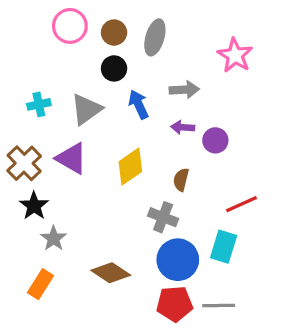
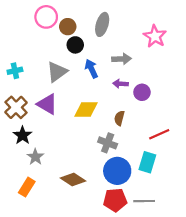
brown circle: (114, 33) -> (68, 27), moved
cyan cross: (39, 104) -> (15, 71), moved
yellow diamond: (130, 167) -> (86, 110), turned 35

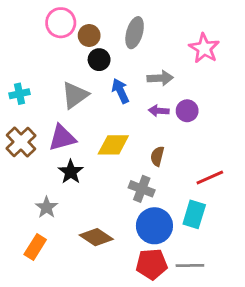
purple circle: (142, 92) -> (187, 111), moved
purple triangle: (47, 104) -> (62, 138), turned -45
black star: (22, 135) -> (71, 172), moved

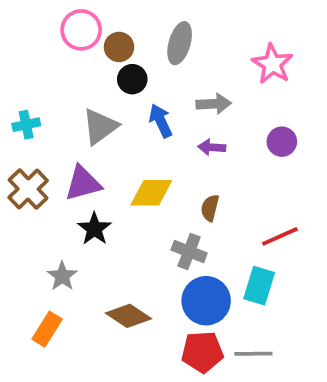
purple circle: (187, 111) -> (282, 142), moved

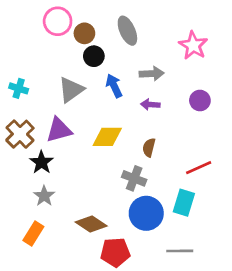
gray ellipse: (180, 43) -> (127, 31), turned -40
cyan cross: (26, 125) -> (19, 88), turned 30
black star: (94, 229) -> (41, 162), moved
red pentagon: (202, 352) -> (115, 252), moved

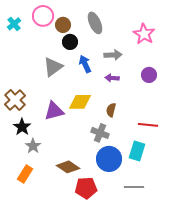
cyan cross: (19, 88) -> (14, 24), moved, turned 32
purple triangle: (59, 130) -> (54, 111), moved
black star: (41, 162) -> (22, 127), moved
red line: (199, 168) -> (148, 125), turned 30

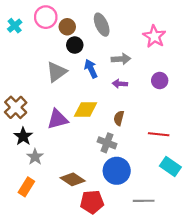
cyan rectangle: (137, 151) -> (170, 166), moved, turned -72

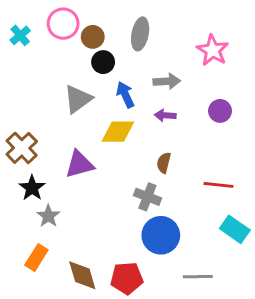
gray ellipse: (102, 25) -> (140, 34), turned 35
yellow diamond: (86, 110) -> (118, 132), moved
brown diamond: (73, 179) -> (82, 275), moved, turned 40

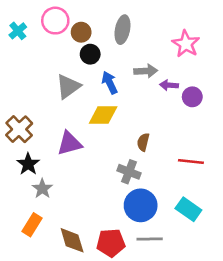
purple arrow: (165, 115) -> (169, 85), moved
cyan rectangle: (235, 229) -> (188, 209), moved
gray line: (198, 277) -> (150, 239), moved

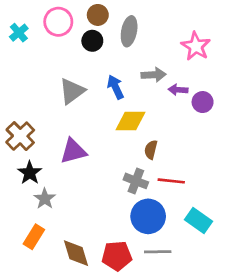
brown circle: (81, 32) -> (98, 15), moved
black circle: (90, 54) -> (92, 41), moved
yellow diamond: (103, 115) -> (130, 121), moved
red line: (191, 161) -> (171, 181), moved

